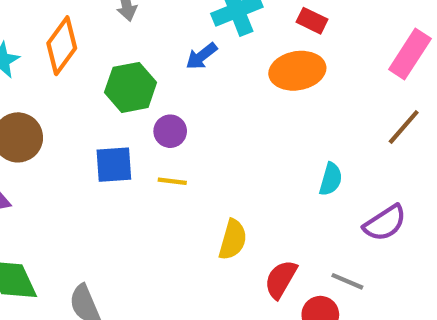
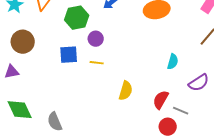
red semicircle: (281, 279) -> (161, 100), moved

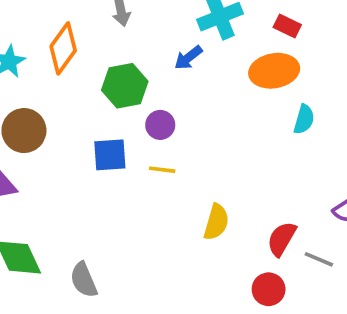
cyan semicircle: (173, 62) -> (304, 119), moved
red circle: (168, 127) -> (269, 289), moved

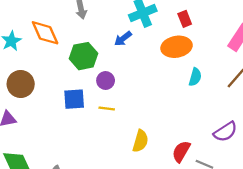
red rectangle: (287, 26) -> (185, 19), turned 42
orange diamond: (63, 48) -> (45, 33), turned -60

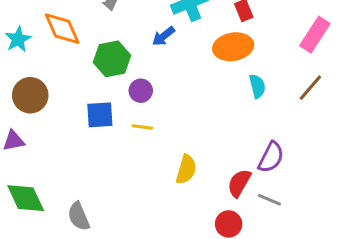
cyan semicircle: (195, 77) -> (257, 86), turned -30
purple semicircle: (225, 132) -> (271, 157), moved, turned -30

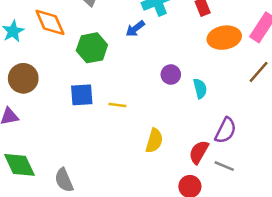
orange ellipse: (233, 47) -> (224, 38), moved
cyan semicircle: (257, 86) -> (200, 88), moved
purple circle: (141, 91) -> (171, 74), moved

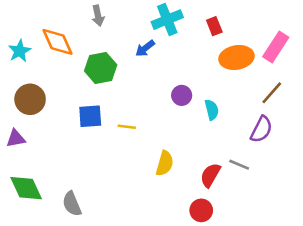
purple semicircle: (226, 130) -> (261, 129), moved
gray line: (224, 166) -> (239, 165), moved

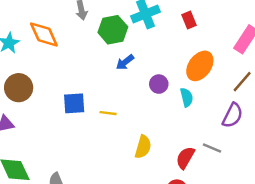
blue arrow: (145, 48) -> (125, 62), moved
orange ellipse: (237, 57) -> (200, 66), moved, turned -44
green hexagon: (101, 68) -> (113, 30), moved

